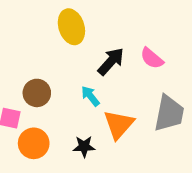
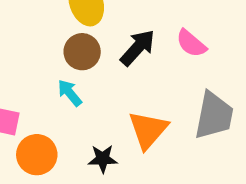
brown circle: (37, 93) -> (82, 52), moved
cyan arrow: (90, 96) -> (70, 93), moved

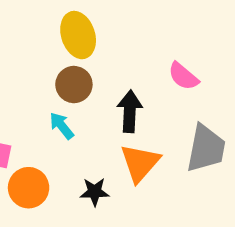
black arrow: (138, 48) -> (130, 111), moved, turned -39

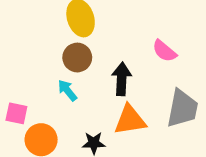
orange triangle: (140, 163) -> (130, 120), turned 40

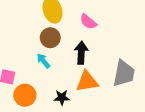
pink semicircle: (164, 51) -> (88, 22), moved

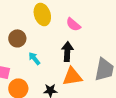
brown circle: (50, 38) -> (17, 38), moved

